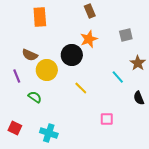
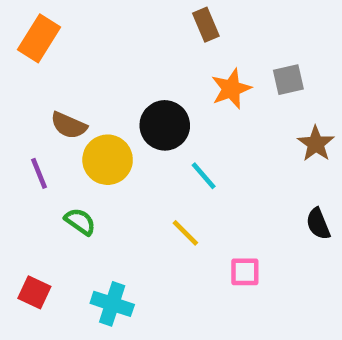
orange rectangle: (40, 17) -> (39, 38), moved, turned 36
orange star: (89, 39) -> (231, 89), moved
cyan line: (118, 77) -> (204, 176), moved
yellow line: (81, 88) -> (185, 233), moved

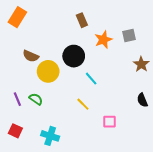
brown rectangle: (206, 25) -> (82, 20), moved
purple line: (39, 173) -> (17, 99), moved

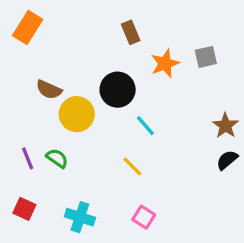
brown star: (141, 64) -> (225, 126), moved
black semicircle: (142, 100) -> (227, 160), turned 72
pink square: (110, 122) -> (144, 217), moved, turned 32

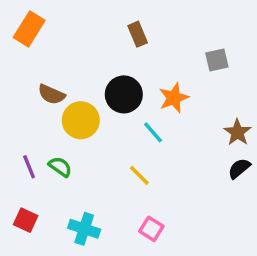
orange star: (165, 63) -> (174, 98), moved

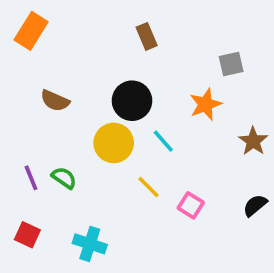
orange star: (174, 98) -> (205, 104), moved
yellow circle: (81, 120) -> (114, 143), moved
black semicircle: (239, 168) -> (255, 205), moved
pink square: (151, 229) -> (191, 205), moved

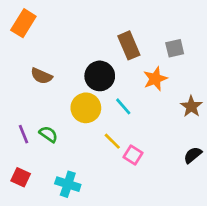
brown rectangle: (147, 36) -> (129, 45), moved, size x1.4
pink square: (191, 205) -> (133, 155), moved

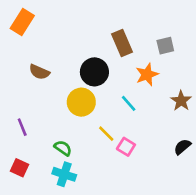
cyan line: (123, 106) -> (129, 103), moved
green semicircle: (48, 134) -> (63, 148), moved

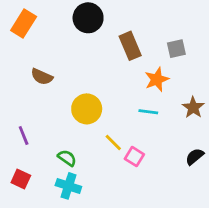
black circle: (94, 72) -> (88, 18), moved
cyan line: (129, 103) -> (148, 112), moved, turned -42

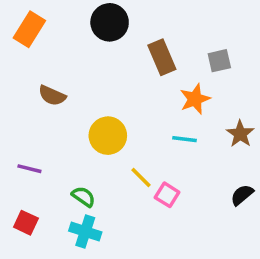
purple line: (24, 136) -> (29, 169), turned -54

